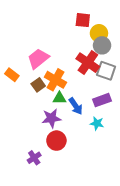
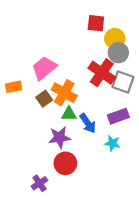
orange rectangle: (12, 75) -> (14, 87), turned -48

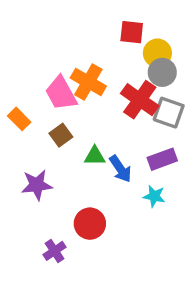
pink trapezoid: (44, 68) -> (61, 93), turned -80
orange rectangle: (14, 87) -> (19, 119), turned 56
orange cross: (64, 93) -> (88, 82), moved
purple star: (59, 137) -> (37, 185), moved

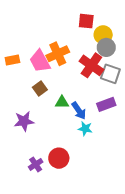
orange cross: (88, 82) -> (58, 54), turned 35
orange rectangle: (19, 119) -> (12, 60), moved, turned -56
cyan star: (154, 196) -> (85, 129), moved
red circle: (90, 224) -> (59, 158), moved

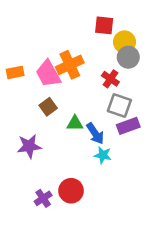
red cross: (91, 65) -> (110, 79), size x0.6
gray square: (110, 74) -> (119, 106), moved

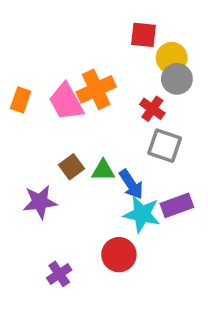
orange rectangle: (15, 72) -> (21, 100), turned -60
brown square: (48, 107) -> (71, 167), moved
purple rectangle: (128, 126) -> (177, 205), moved
cyan star: (103, 155) -> (142, 214), size x1.5
red circle: (71, 191) -> (119, 255), moved

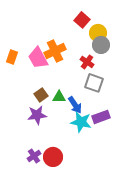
red square: (144, 35) -> (82, 20), turned 35
purple star: (40, 202) -> (37, 115), moved
red circle: (119, 255) -> (53, 157), moved

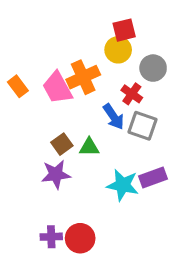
red square: (82, 20) -> (124, 30), turned 35
yellow circle: (98, 33) -> (118, 50), moved
orange rectangle: (12, 57) -> (18, 86), turned -56
blue arrow: (75, 105) -> (114, 117), moved
purple cross: (34, 156) -> (51, 237), turned 32

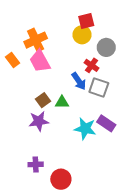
orange cross: (83, 77) -> (36, 40), moved
purple rectangle: (153, 177) -> (106, 123), turned 54
red circle: (80, 238) -> (61, 179), moved

